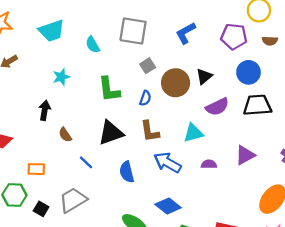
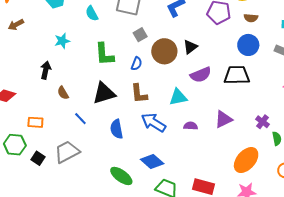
blue circle: (249, 72) -> (248, 45), moved

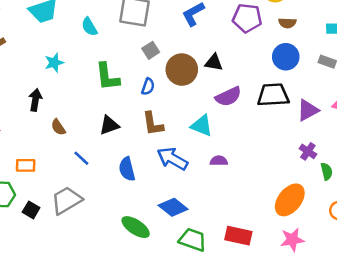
black triangle: (190, 47) -> (214, 63), turned 49
black triangle: (104, 93) -> (109, 125), size x0.7
cyan triangle: (178, 97) -> (202, 126), turned 36
purple triangle: (223, 119) -> (308, 110), moved

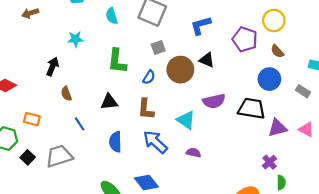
brown semicircle: (287, 23) -> (277, 51), turned 32
black triangle: (214, 63) -> (207, 60), moved

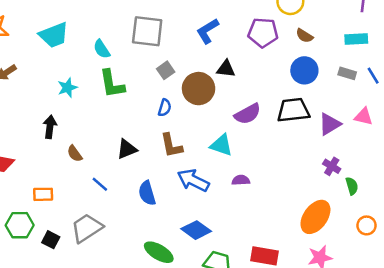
green L-shape: (117, 61) -> (112, 84), moved

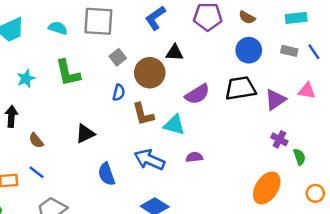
cyan semicircle: (102, 49) -> (58, 28), moved, turned 144
brown L-shape: (171, 145) -> (143, 114), moved
blue line: (100, 184) -> (36, 172), moved

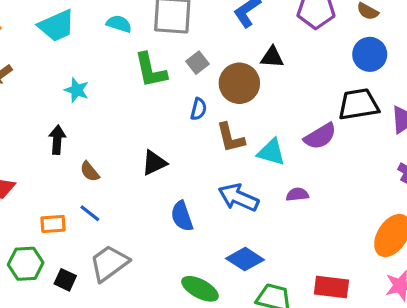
green L-shape: (68, 73) -> (151, 70), moved
cyan star: (26, 79) -> (77, 90), turned -30
purple semicircle: (197, 94) -> (320, 136), moved

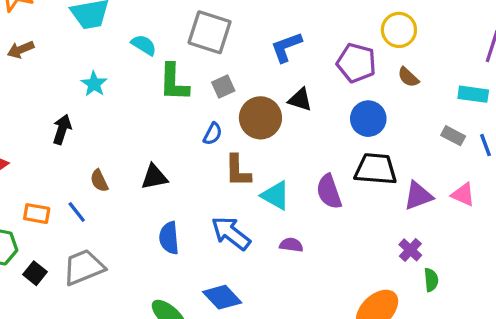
cyan semicircle: (119, 24) -> (144, 45), moved
blue circle: (370, 54) -> (368, 119), moved
purple semicircle: (320, 136) -> (329, 192), turned 88
brown semicircle: (90, 172) -> (99, 181), moved

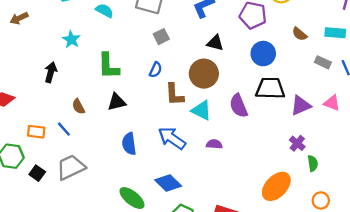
brown semicircle: (408, 77) -> (300, 34), moved
green L-shape: (174, 82) -> (108, 66), moved
brown circle: (260, 118) -> (204, 74), moved

